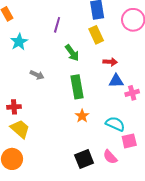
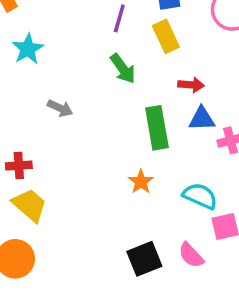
purple line: (57, 25) -> (119, 18), moved
green rectangle: (77, 87) -> (157, 128), moved

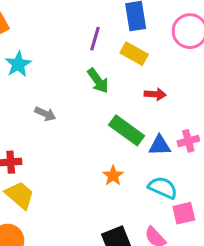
yellow rectangle: (166, 36) -> (134, 54), turned -36
blue triangle: (202, 119) -> (160, 145), moved
green rectangle: (157, 128) -> (127, 130), turned -44

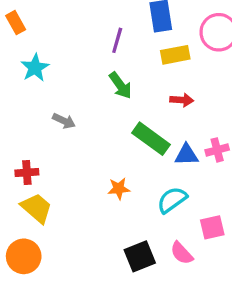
yellow rectangle: (134, 54) -> (175, 55), moved, turned -40
orange star: (113, 176) -> (119, 189), moved, turned 30
cyan semicircle: (163, 188) -> (172, 200), moved, turned -60

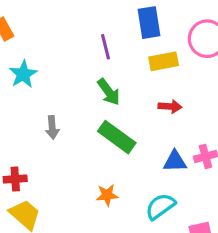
purple line: (117, 40) -> (106, 47), turned -30
gray arrow: (64, 121) -> (52, 127), turned 60
green rectangle: (151, 139) -> (117, 137), moved

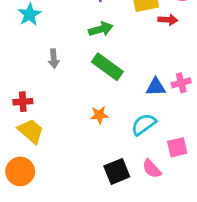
green arrow: (109, 92) -> (101, 29), turned -70
red arrow: (170, 106) -> (168, 20), moved

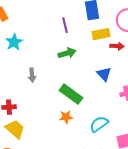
green rectangle: (107, 67) -> (71, 94), moved
blue triangle: (156, 87) -> (104, 74), moved, turned 49

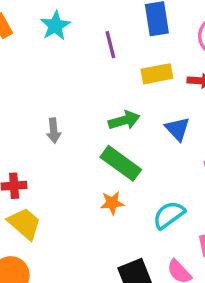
yellow rectangle: (101, 34) -> (157, 74), moved
cyan star: (14, 42) -> (55, 26), moved
green arrow: (67, 53) -> (124, 120), moved

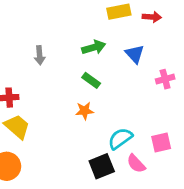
green rectangle: (121, 163) -> (91, 80), size x0.6
cyan semicircle: (169, 215) -> (120, 139), moved

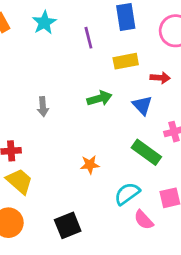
red arrow: (152, 17) -> (160, 78), moved
green rectangle: (91, 80) -> (146, 152), moved, size x1.5
black square: (102, 166) -> (68, 225), moved

